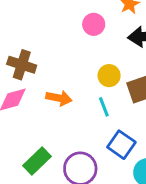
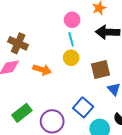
yellow circle: (109, 76) -> (71, 58), moved
cyan line: (104, 107) -> (71, 39), moved

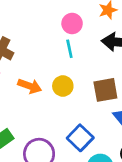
yellow circle: (71, 58) -> (63, 86), moved

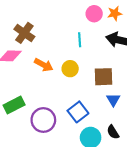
pink circle: (72, 23) -> (94, 14), moved

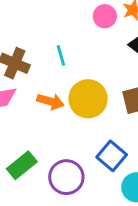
cyan line: (80, 40) -> (61, 55), moved
yellow circle: (70, 69) -> (88, 99), size x1.6

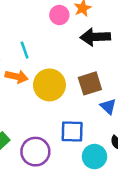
orange arrow: (51, 101) -> (17, 77), moved
blue square: (112, 156) -> (72, 132), turned -35

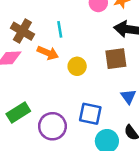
brown square: (90, 83) -> (116, 59), moved
yellow circle: (49, 85) -> (77, 66), size x0.6

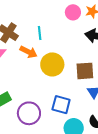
brown square: (116, 59) -> (85, 71), moved
yellow circle: (77, 66) -> (52, 64), size x1.5

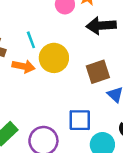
yellow circle: (52, 64) -> (54, 58), moved

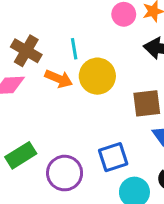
blue square: (80, 120) -> (113, 157), turned -30

